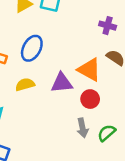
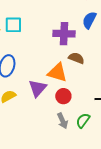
purple cross: (108, 26) -> (64, 34), size x1.5
purple triangle: (62, 83) -> (38, 88), turned -30

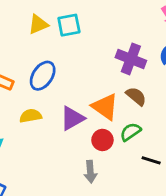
cyan square: (13, 25) -> (69, 25), turned -30
green semicircle: (83, 120) -> (130, 132), moved

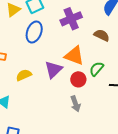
purple cross: (131, 59) -> (71, 19), moved, turned -30
blue ellipse: (43, 76) -> (34, 32), moved
brown semicircle: (136, 96) -> (102, 35), moved

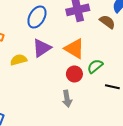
brown semicircle: (102, 35) -> (107, 22), moved
purple triangle: (53, 69) -> (42, 48), moved

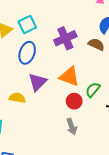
yellow semicircle: (19, 60) -> (17, 98), turned 35

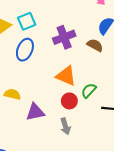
purple triangle: (38, 82) -> (35, 112), moved, turned 30

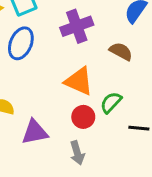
brown semicircle: (95, 45) -> (121, 51), moved

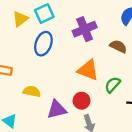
red circle: (83, 117) -> (82, 101), moved

